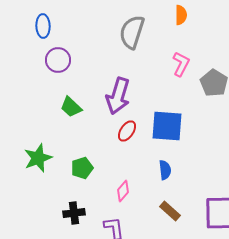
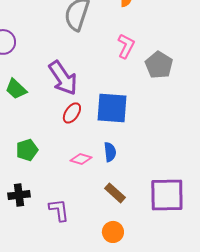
purple arrow: (118, 96) -> (63, 78), turned -51
pink diamond: (123, 191) -> (81, 159), moved, turned 65

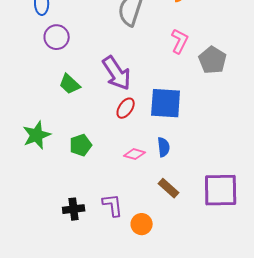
black cross: (19, 195) -> (74, 209), moved
orange circle: (113, 232) -> (142, 224), moved

